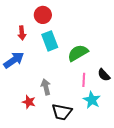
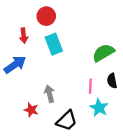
green semicircle: (78, 53) -> (103, 53), moved
black semicircle: (104, 75) -> (112, 81), turned 32
black trapezoid: (62, 112) -> (67, 121), turned -55

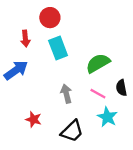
green semicircle: (103, 53) -> (98, 63), moved
pink line: (90, 86) -> (98, 94), turned -64
gray arrow: (49, 94) -> (66, 94), moved

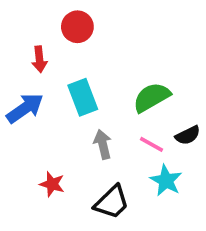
cyan rectangle: (58, 48) -> (83, 97), moved
black semicircle: (121, 88) -> (188, 135), turned -105

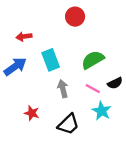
red circle: (77, 27) -> (75, 17), moved
red arrow: (39, 59) -> (24, 37), turned 88

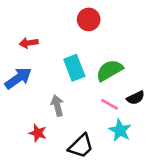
cyan rectangle: (51, 60) -> (74, 68), moved
gray arrow: (63, 89) -> (57, 106), moved

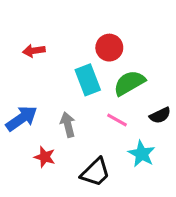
red circle: (89, 19) -> (109, 48), moved
blue arrow: (18, 78) -> (22, 118), moved
pink line: (110, 104) -> (117, 120), moved

